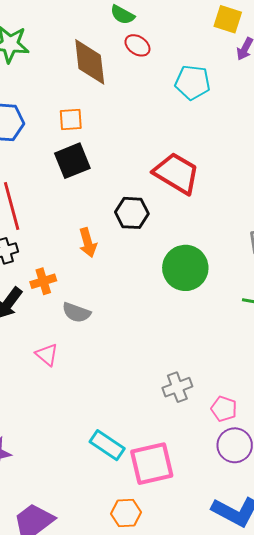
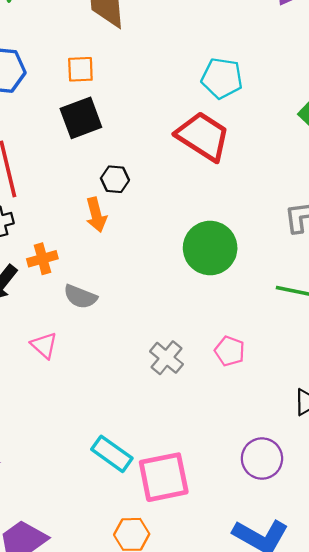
cyan pentagon: (192, 82) -> (222, 78), moved
black hexagon: (132, 213) -> (115, 179), moved, size x0.7
gray cross: (177, 387) -> (166, 358), moved, turned -32
pink pentagon: (224, 409) -> (230, 351), moved

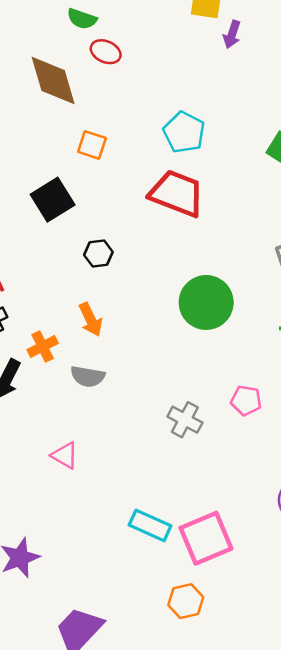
orange square: (80, 69) -> (92, 145), moved, turned 32
cyan pentagon: (222, 78) -> (184, 132), turned 30
orange arrow: (96, 215) -> (91, 320), moved
pink triangle: (44, 345) -> (65, 455), moved

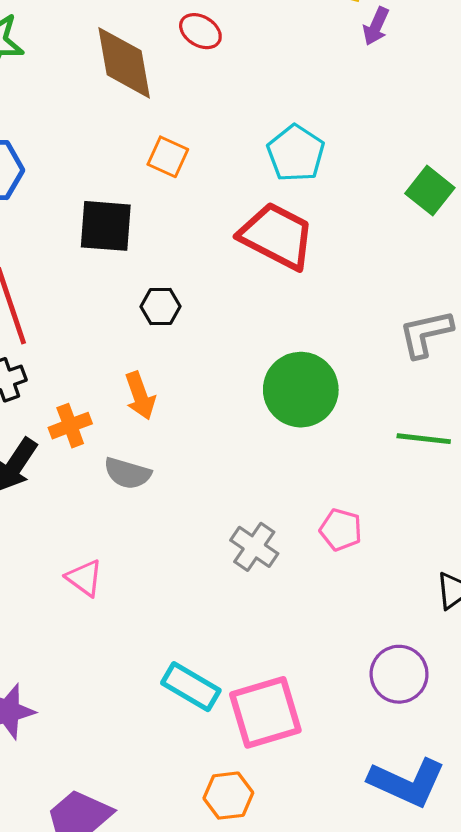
black square: (53, 200) -> (106, 226), turned 30

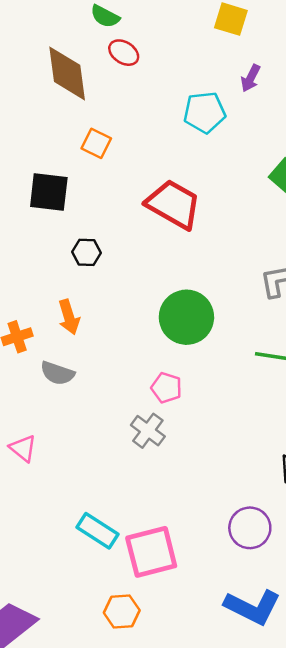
purple arrow: (376, 26) -> (251, 78), moved
cyan pentagon: (296, 153) -> (205, 112), moved, turned 30
pink pentagon: (341, 530) -> (166, 388), moved

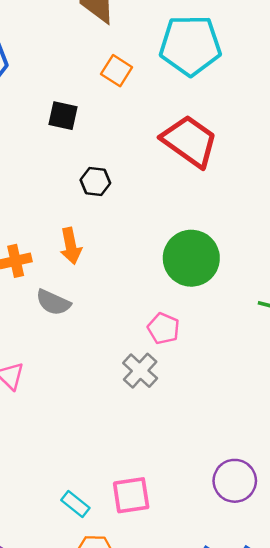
cyan pentagon: (205, 112) -> (190, 45), moved, size x1.4
black square: (49, 192) -> (63, 116), size x0.7
cyan rectangle: (97, 531) -> (75, 504), moved, size x0.7
pink square: (151, 552) -> (131, 495), size x0.7

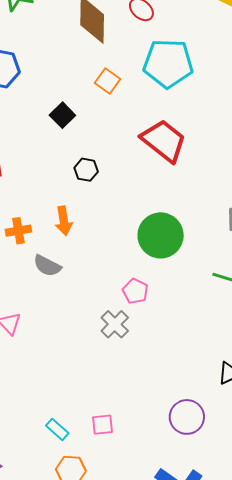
black square: (63, 116) -> (62, 115), turned 30
pink square: (131, 495) -> (103, 425), size x0.7

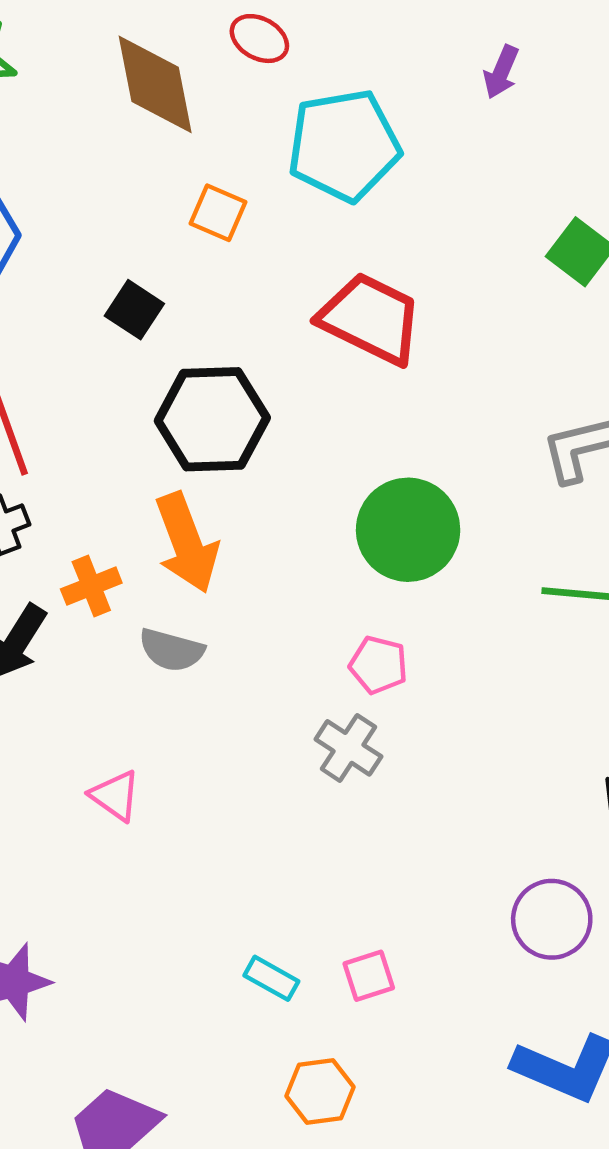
black hexagon: (86, 170) -> (212, 419), size x2.0
orange arrow: (64, 221) -> (187, 543), size x1.5
cyan rectangle: (57, 429) -> (271, 978), moved

